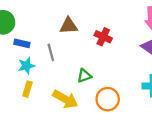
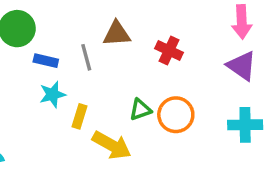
gray line: (51, 52) -> (86, 57), moved
yellow rectangle: (27, 89) -> (80, 116), moved
orange circle: (108, 99) -> (176, 115), moved

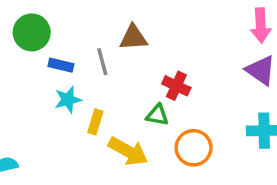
red cross: (169, 51) -> (176, 86), moved
green triangle: (140, 110) -> (157, 115), turned 30
orange circle: (176, 115) -> (194, 148), moved

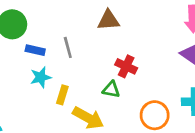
brown triangle: (133, 38) -> (108, 20), moved
orange circle: (194, 148) -> (155, 115), moved

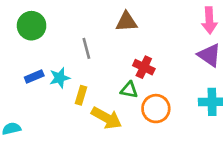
blue rectangle: (35, 50) -> (34, 76), moved, turned -36
orange circle: (155, 115) -> (156, 109), moved

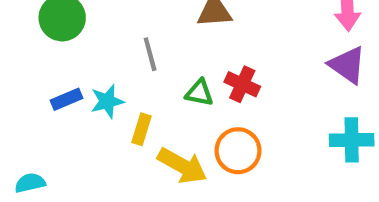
green triangle: (129, 90) -> (199, 93), moved
orange circle: (156, 109) -> (238, 151), moved

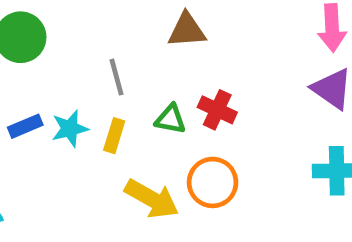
yellow rectangle: (141, 129) -> (114, 136), moved

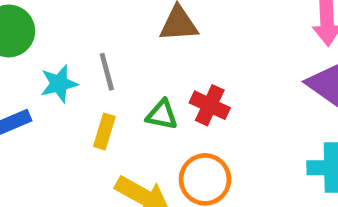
cyan star: (70, 129) -> (59, 84), moved

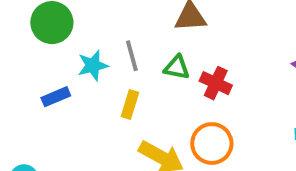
green triangle: (162, 115) -> (177, 67), moved

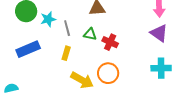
cyan star: (93, 65) -> (48, 19), moved
blue rectangle: (56, 97) -> (28, 49), size x1.6

